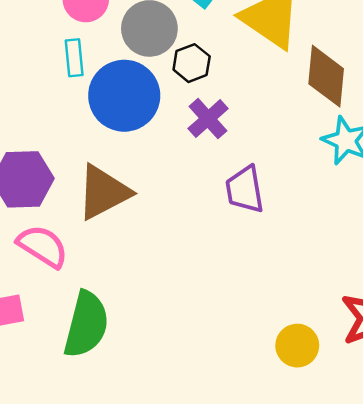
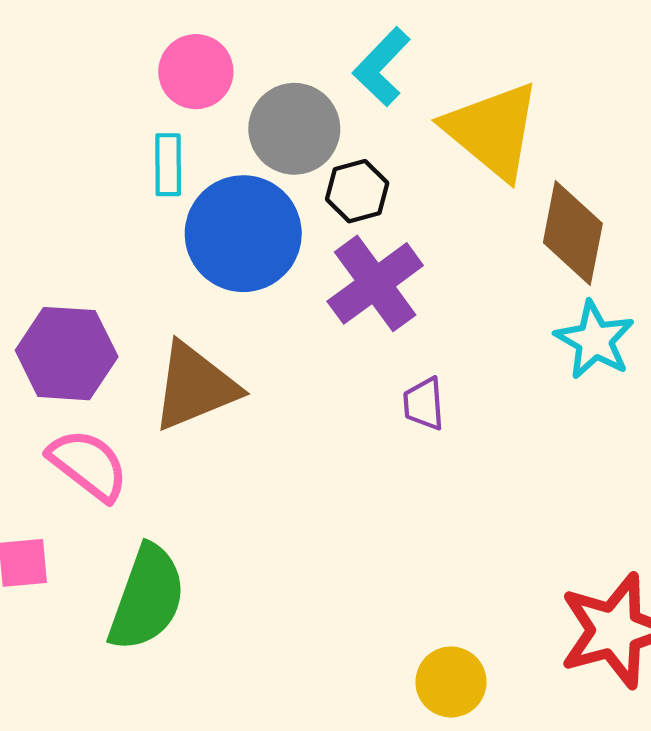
purple cross: (208, 119) -> (375, 283), size x1.4
purple trapezoid: (245, 189) -> (424, 404), size x0.7
yellow circle: (297, 346) -> (451, 682), moved

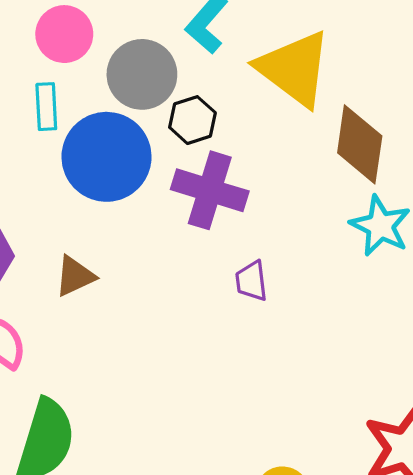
purple cross: (375, 283) -> (210, 190), turned -34
brown triangle: (195, 387) -> (75, 276), size x0.6

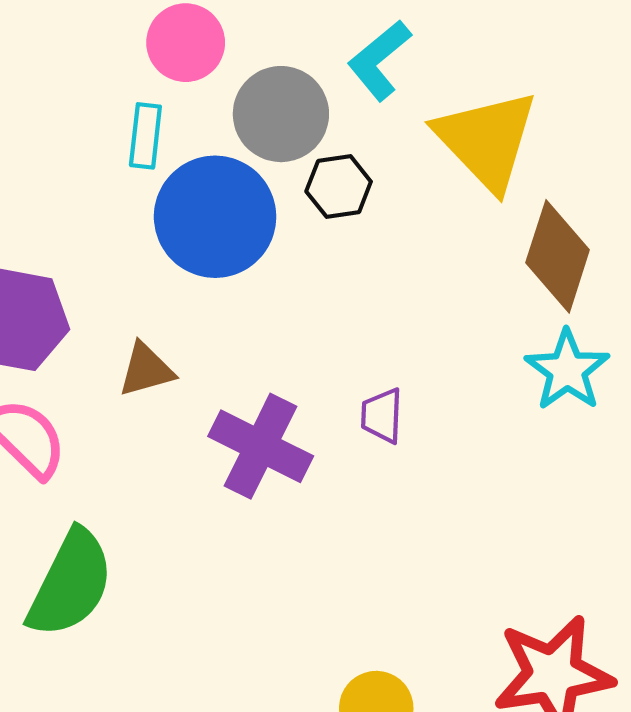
purple cross: (210, 190) -> (261, 446), moved

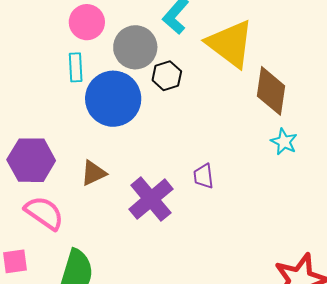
cyan star: (567, 370) -> (284, 142), size x0.7
purple cross: (261, 446) -> (151, 199), turned 33

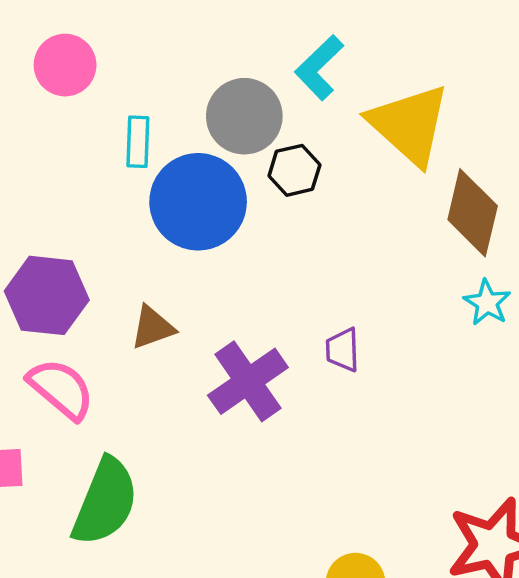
pink circle: (87, 22) -> (65, 65), moved

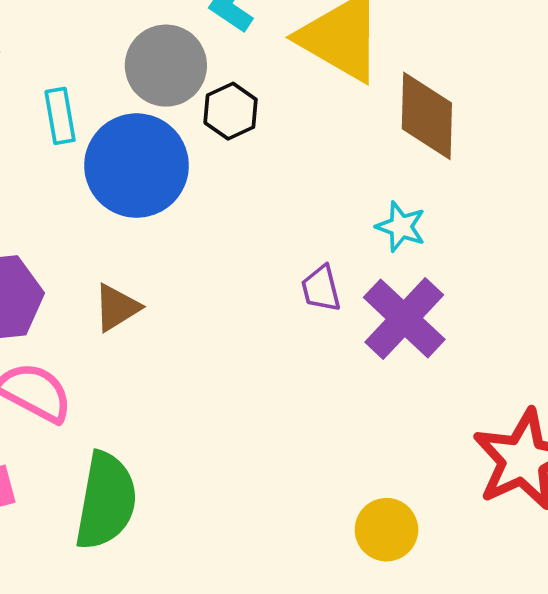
cyan star: (487, 303) -> (401, 227), moved
purple cross: (248, 381) -> (404, 318), moved

